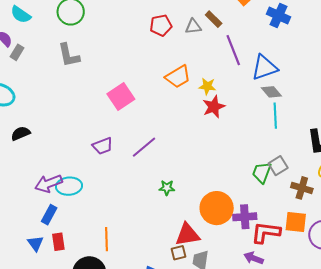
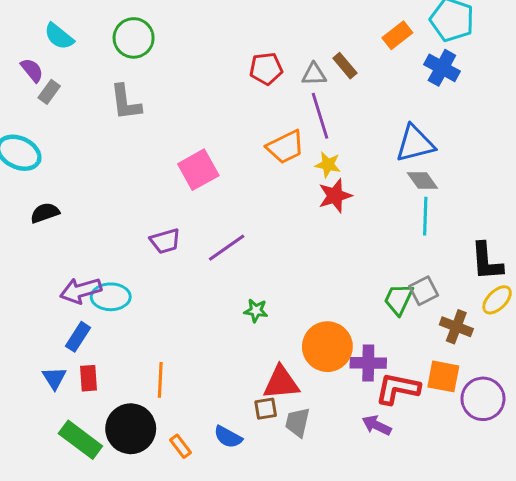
purple line: (233, 50) -> (320, 116), moved

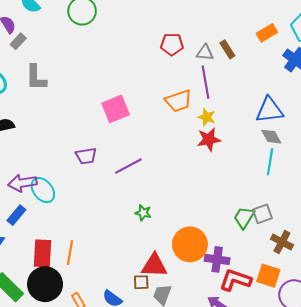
gray L-shape: (126, 102) -> (36, 78), moved
cyan ellipse: (111, 297) -> (43, 190), turned 45
red rectangle: (89, 378) -> (43, 253), moved, size x1.5

